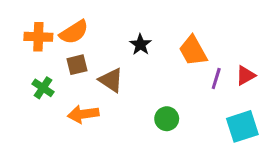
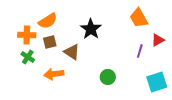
orange cross: (38, 37) -> (27, 35), moved
black star: (140, 45) -> (91, 29), size x1.5
orange trapezoid: (193, 51) -> (139, 18), moved
red triangle: (246, 75) -> (158, 40), moved

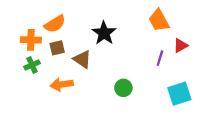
green cross: (28, 57) -> (32, 65), turned 32

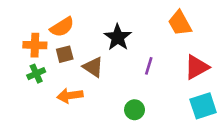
red triangle: (181, 46) -> (197, 67), moved, size x1.5
purple line: (160, 58) -> (149, 66), moved
green circle: (123, 88) -> (135, 110), moved

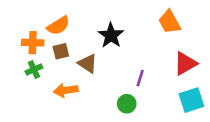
purple line: (149, 66) -> (140, 78), moved

